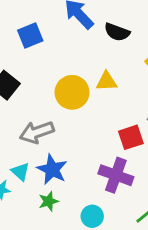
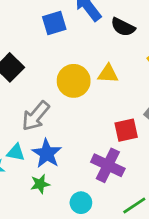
blue square: (30, 35) -> (54, 23), moved
gray arrow: (37, 132) -> (36, 116), turned -36
cyan triangle: (20, 172) -> (16, 152), turned -36

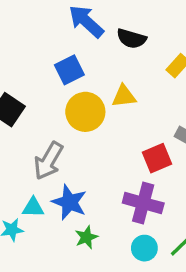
blue square: (54, 23) -> (69, 70), moved
green star: (40, 184) -> (86, 237), moved
cyan circle: (81, 203) -> (144, 248), moved

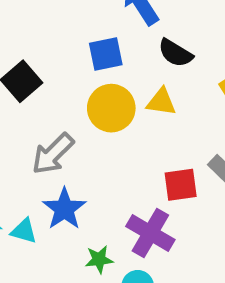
black semicircle: (131, 39) -> (175, 53), moved
cyan triangle: (33, 207) -> (24, 231), moved
green star: (86, 237) -> (99, 259), moved

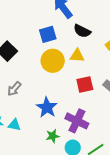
gray arrow: (53, 154) -> (14, 89), moved, size x0.7
red square: (181, 185) -> (85, 84), moved
blue star: (64, 209) -> (47, 107), moved

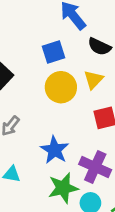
yellow triangle: (77, 56) -> (94, 80), turned -49
green star: (53, 136) -> (63, 188), size x1.6

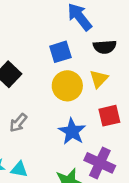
black semicircle: (99, 47) -> (105, 47), turned -30
blue star: (55, 150) -> (72, 131), moved

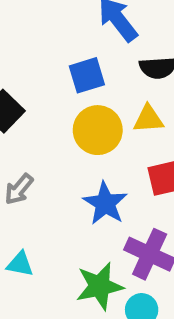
yellow triangle: (99, 79) -> (148, 119), turned 42

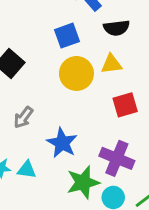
blue star: (105, 203) -> (62, 143), moved

